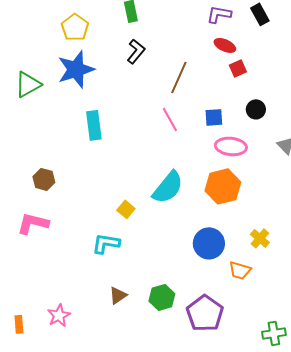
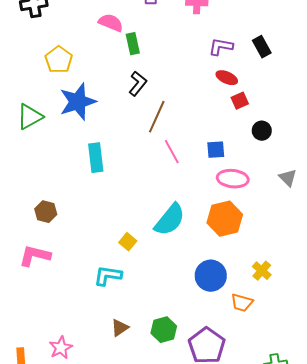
yellow pentagon: (75, 27) -> (59, 60), moved
brown line: (179, 77) -> (157, 117), moved
black circle: (256, 109) -> (262, 131), moved

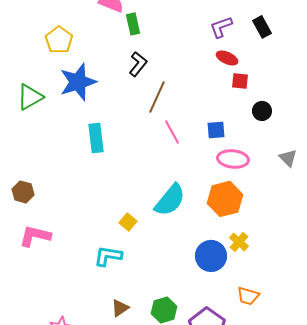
purple L-shape: (221, 47) -> (221, 27), turned -30
red square: (240, 101) -> (240, 81), turned 30
brown hexagon: (46, 212) -> (23, 192), moved
yellow cross: (262, 271) -> (239, 242), moved
orange trapezoid: (242, 303) -> (248, 296), moved

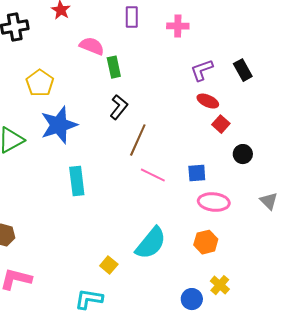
red square: (240, 81) -> (221, 124), turned 36
pink line: (172, 132) -> (153, 175), turned -35
orange hexagon: (225, 199) -> (206, 242), size x0.7
blue circle: (211, 256) -> (192, 299), size x0.7

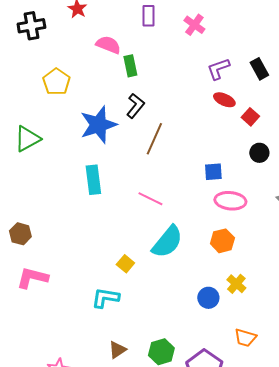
pink cross: (178, 26) -> (194, 25), turned 35
red square: (221, 124) -> (250, 117), moved
blue star: (59, 125) -> (98, 125), moved
pink line: (153, 175) -> (150, 199), moved

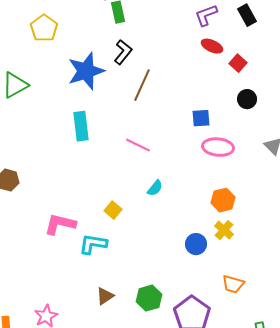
orange hexagon: (222, 241) -> (223, 200), moved
cyan semicircle: (167, 242) -> (155, 188), size x0.5
pink L-shape: (32, 278) -> (60, 224), moved

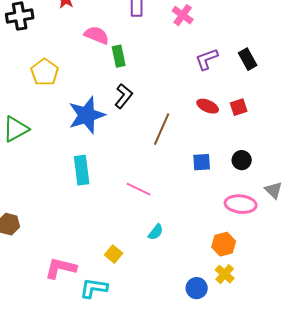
red ellipse: (212, 46) -> (208, 106), moved
red square: (238, 63) -> (239, 107), turned 30
brown line: (142, 85) -> (162, 129), moved
black circle: (247, 99) -> (242, 160), moved
pink ellipse: (218, 147) -> (241, 204), moved

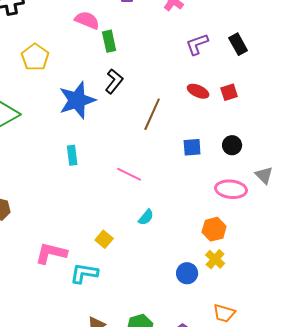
cyan rectangle: (82, 170) -> (72, 155), size x0.7

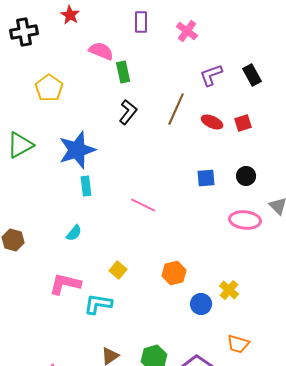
blue star: (77, 100) -> (77, 150), moved
brown line: (152, 114) -> (176, 109), moved
cyan semicircle: (146, 217) -> (74, 233), moved
orange hexagon: (214, 229) -> (174, 273), moved

